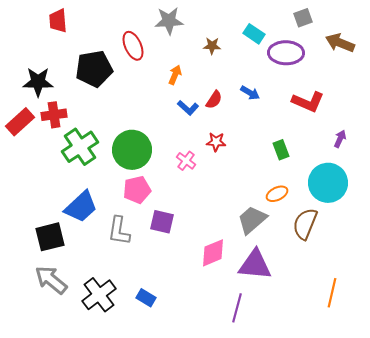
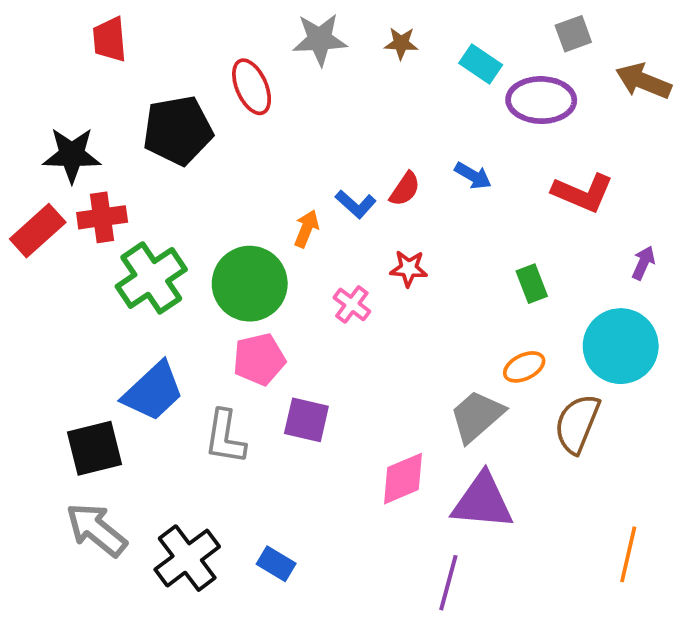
brown star: (212, 46) -> (401, 43), moved
orange arrow: (175, 75) -> (306, 229), moved

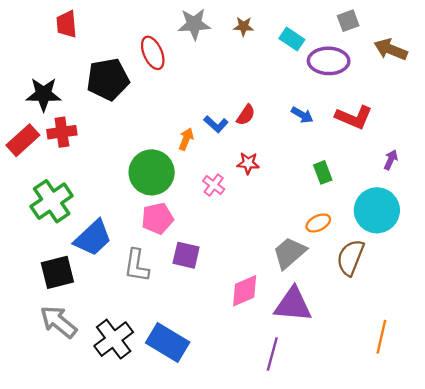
blue arrow: (473, 176) -> (302, 115), moved
green cross: (151, 278) -> (52, 201), moved
blue rectangle: (276, 564) -> (168, 343), size x1.8

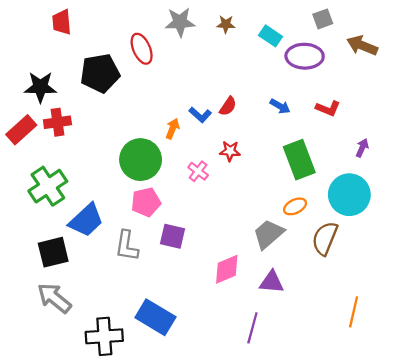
red L-shape: (354, 117) -> (328, 108), size x0.7
green rectangle: (323, 172) -> (299, 160), size x1.8
purple triangle: (293, 305) -> (272, 282), size x0.7
black cross: (114, 339) -> (104, 336), moved, turned 33

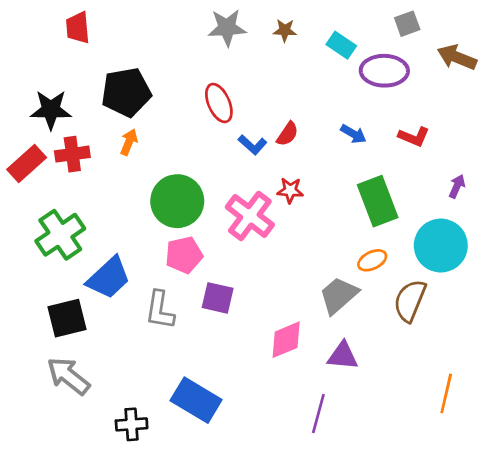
red ellipse: (142, 49) -> (219, 103), moved
orange arrow: (172, 129) -> (129, 142), moved
pink cross: (198, 171) -> (250, 216), size x1.8
black cross: (104, 336) -> (132, 424), size x0.7

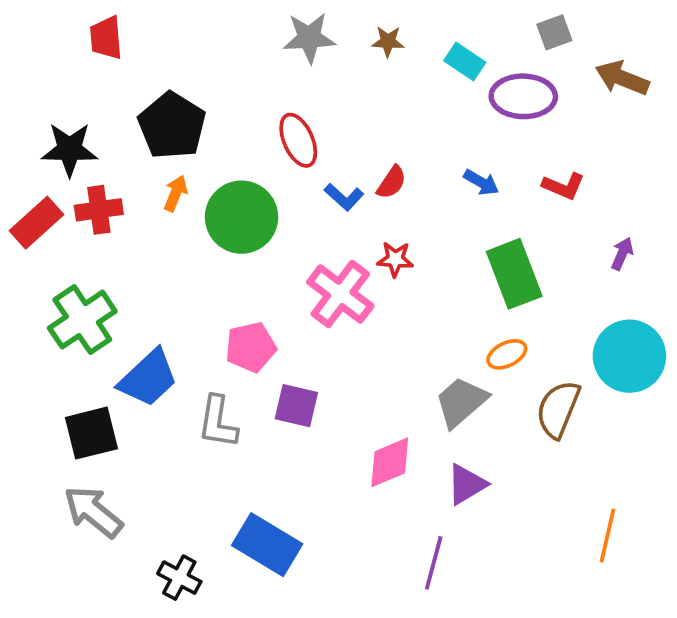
black pentagon: (126, 92) -> (172, 126), turned -30
green circle: (177, 201) -> (242, 217), moved
cyan circle: (441, 246) -> (629, 356), moved
purple triangle: (343, 356) -> (467, 484), turned -36
black cross: (132, 424) -> (179, 578), turned 32

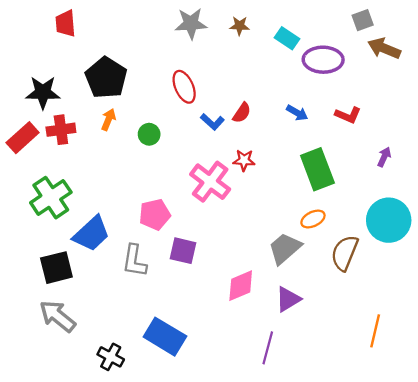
gray square: (554, 32) -> (363, 20), moved
green circle: (242, 217) -> (149, 134), size x0.5

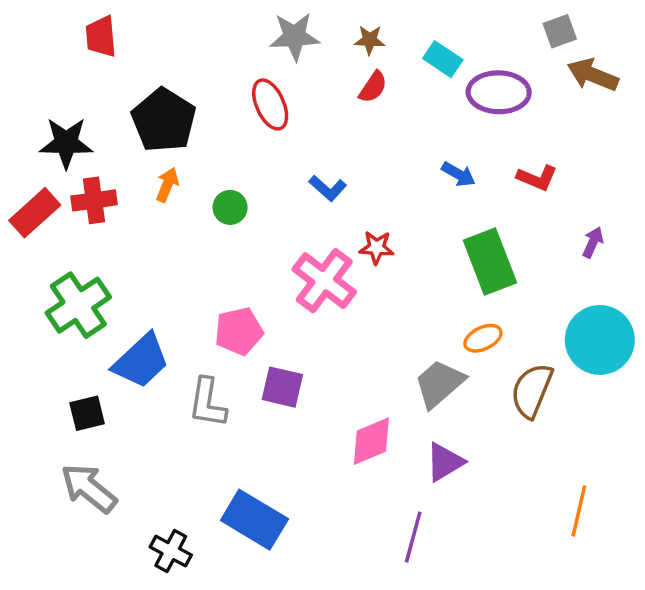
red ellipse: (184, 87) -> (270, 104), moved
red semicircle: (242, 113) -> (373, 87), moved
black square: (56, 268) -> (87, 413), size x0.7

